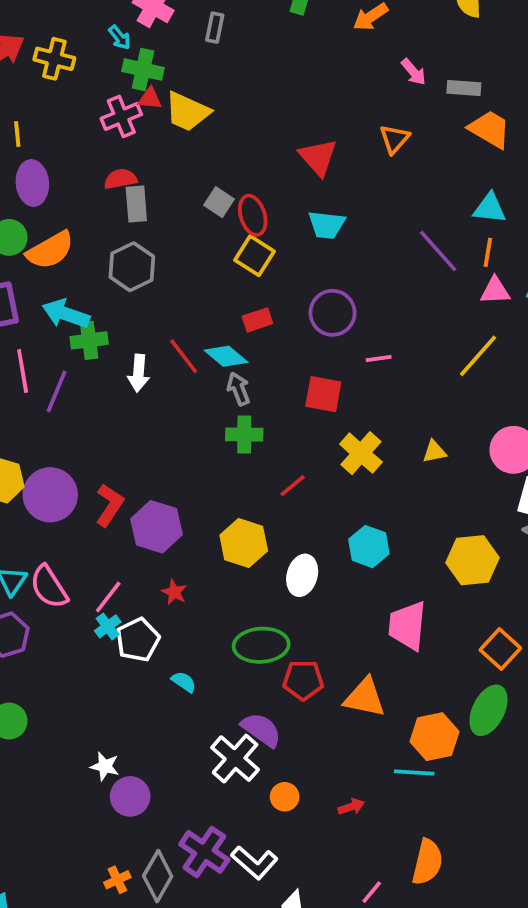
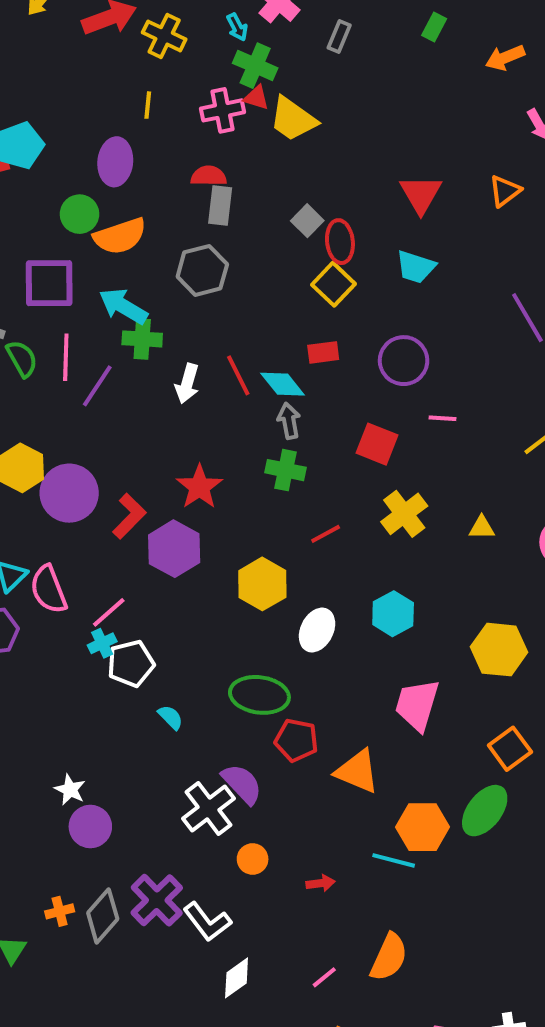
yellow line: (17, 134) -> (148, 105), moved
red star: (174, 592) -> (199, 487), moved, size x1.6

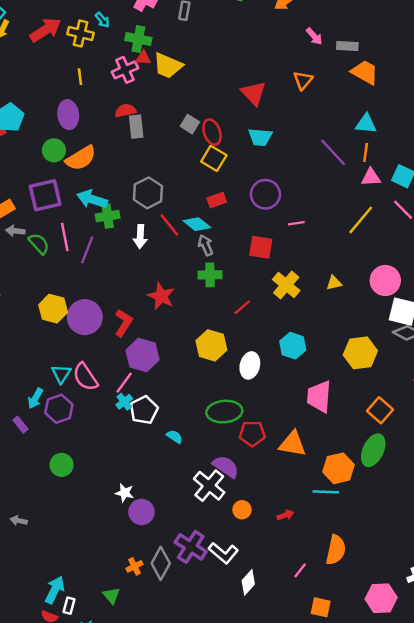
cyan arrow: (237, 27) -> (102, 20), moved
gray hexagon: (202, 270) -> (148, 193), moved
purple hexagon: (174, 549) -> (143, 355), moved

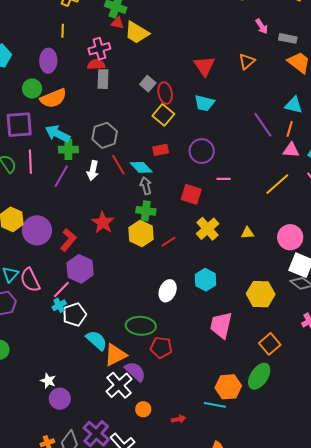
pink cross: (125, 70) -> (99, 49), moved
purple line: (87, 250) -> (61, 176), moved
yellow hexagon: (211, 345) -> (141, 234), moved
cyan semicircle: (175, 437) -> (96, 340), size x1.6
orange triangle: (292, 444) -> (115, 355), moved, turned -45

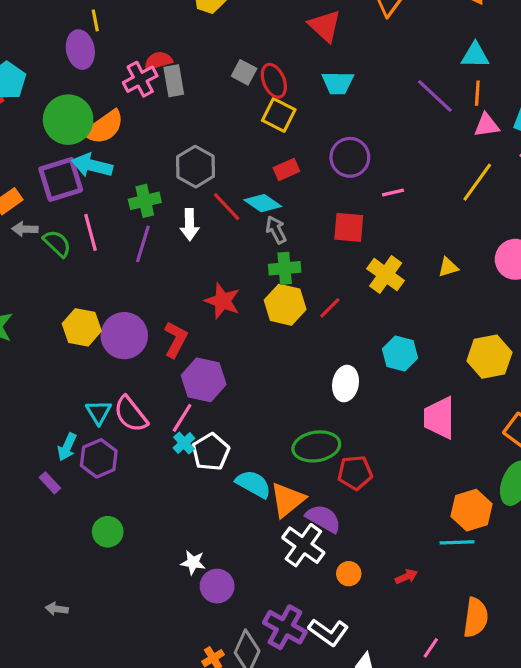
pink cross: (99, 49) -> (140, 79), moved
purple ellipse: (48, 61) -> (80, 50), moved
green circle: (32, 89) -> (68, 120), size x1.6
cyan arrow: (58, 134) -> (92, 165), moved

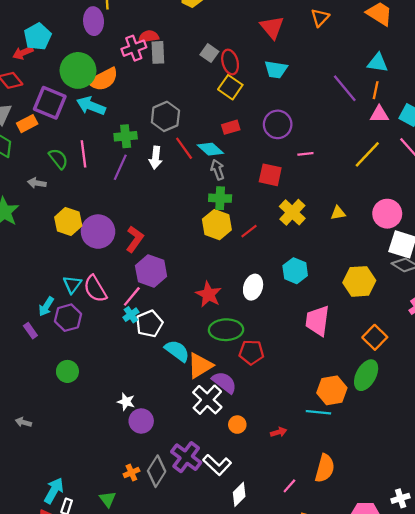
purple square: (61, 179) -> (50, 103), moved, turned 32
gray arrow: (25, 229) -> (37, 183), moved
red star: (223, 301) -> (208, 294), moved

